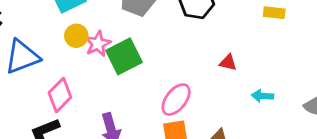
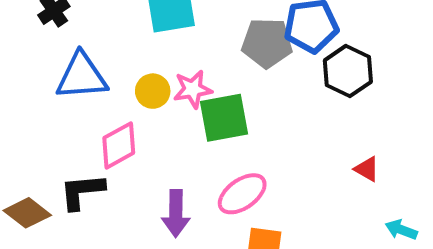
yellow circle: (76, 36) -> (153, 91), moved
pink ellipse: (176, 100) -> (242, 194), moved

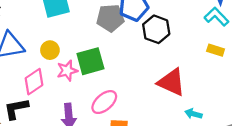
pink star: (193, 89) -> (67, 71), moved
red triangle: (367, 169) -> (171, 82), size x2.0

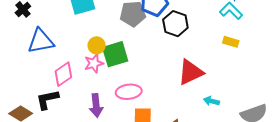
yellow circle: (50, 50) -> (97, 45), moved
red triangle: (171, 82) -> (191, 72), turned -48
pink ellipse: (104, 102) -> (129, 92), turned 35

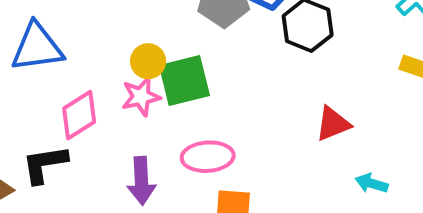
red triangle: (191, 72) -> (333, 124), size x0.7

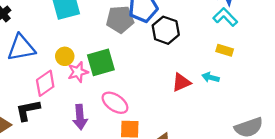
yellow circle: (148, 61) -> (65, 56), moved
pink ellipse: (208, 157) -> (115, 103), turned 40
cyan arrow: (372, 183) -> (210, 77), moved

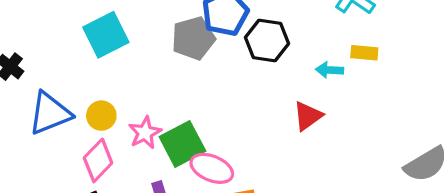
yellow circle: (65, 56) -> (101, 116), moved
green square: (101, 62) -> (182, 144), moved
cyan arrow: (210, 77) -> (330, 70), moved

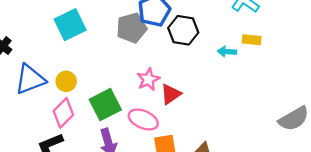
red triangle: (308, 116) -> (171, 94), moved
pink star: (145, 133) -> (148, 79), moved
green square: (182, 144) -> (105, 105), moved

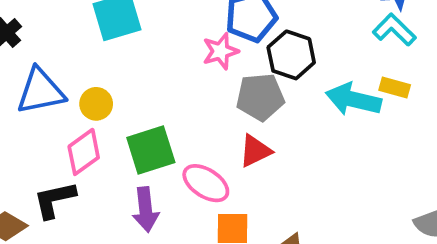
gray pentagon: (132, 28) -> (260, 97), moved
cyan arrow: (227, 52) -> (353, 99), size x1.8
pink star: (148, 79) -> (220, 51), moved

